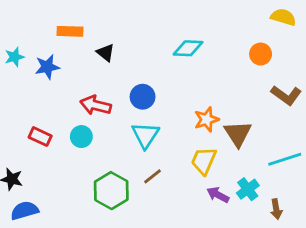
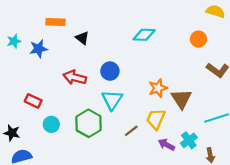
cyan circle: (81, 137) -> (51, 124), moved
brown line: (152, 176) -> (131, 131), moved
green hexagon: (111, 191) -> (89, 123), moved

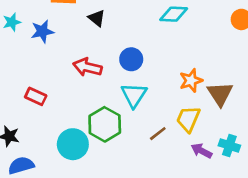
cyan circle: (51, 124) -> (73, 144), moved, size x1.5
cyan cross: (189, 140) -> (229, 146), turned -35

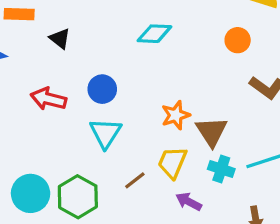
green hexagon: (105, 124) -> (78, 197), moved
cyan cross: (229, 146) -> (221, 169), moved

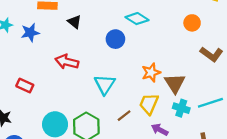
cyan diamond: (154, 34) -> (137, 19), turned 30
blue circle: (102, 89) -> (115, 39), moved

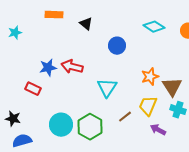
cyan diamond: (137, 19) -> (154, 27), moved
black triangle: (74, 22) -> (86, 24), moved
blue star: (30, 33) -> (48, 68), moved

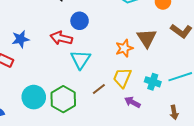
blue circle: (117, 46) -> (80, 21), moved
red arrow: (72, 67) -> (61, 38), moved
brown triangle: (172, 87) -> (147, 38), moved

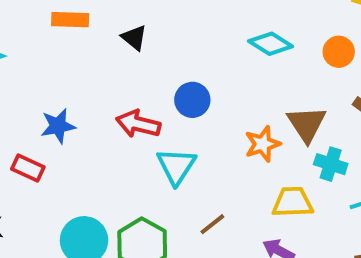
blue circle: (80, 21) -> (192, 100), moved
yellow trapezoid: (122, 78) -> (293, 202), moved, turned 65
cyan cross: (153, 82) -> (331, 164), moved

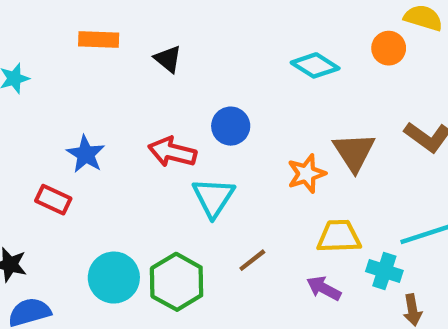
orange circle: (339, 52) -> (389, 48), moved
blue star: (58, 126) -> (86, 154), turned -30
cyan cross: (331, 164) -> (384, 271), moved

